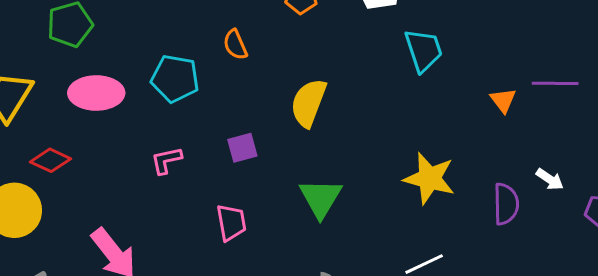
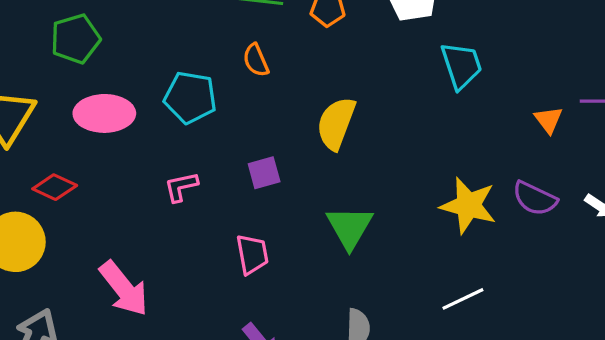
purple semicircle: (506, 204) -> (535, 198), moved, turned 117

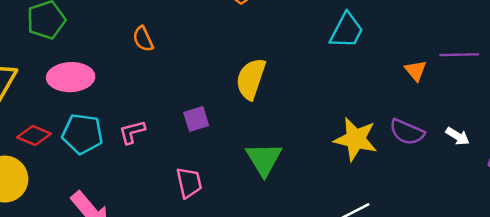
orange semicircle: (256, 60) -> (143, 39), moved
cyan trapezoid: (461, 65) -> (347, 31), turned 48
cyan pentagon: (190, 97) -> (82, 134), moved

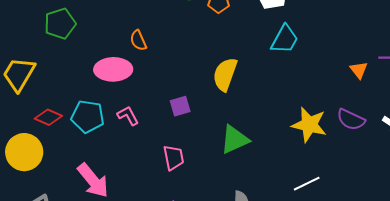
cyan trapezoid: (347, 31) -> (285, 39), moved
pink ellipse: (71, 77) -> (113, 69), moved
pink L-shape: (132, 132) -> (128, 116), turned 75
green triangle: (264, 159) -> (235, 140), turned 36

